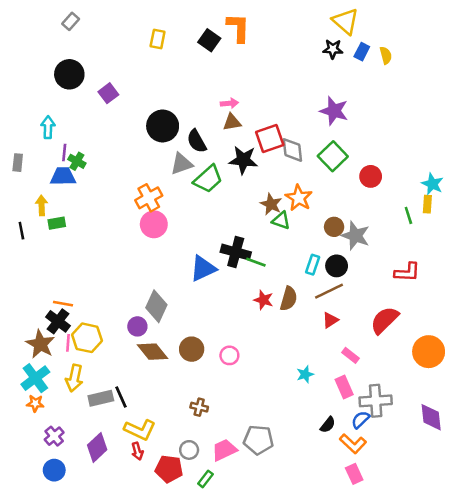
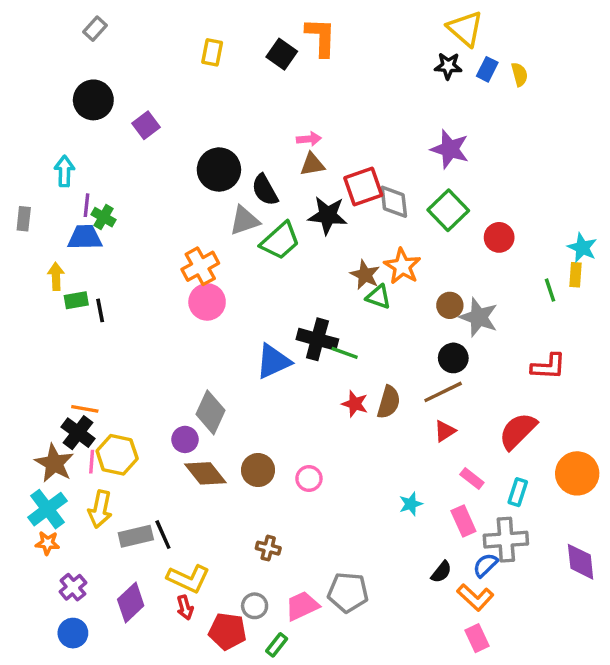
black line: (21, 231) -> (100, 310), moved
cyan rectangle: (313, 265) -> (518, 492), moved

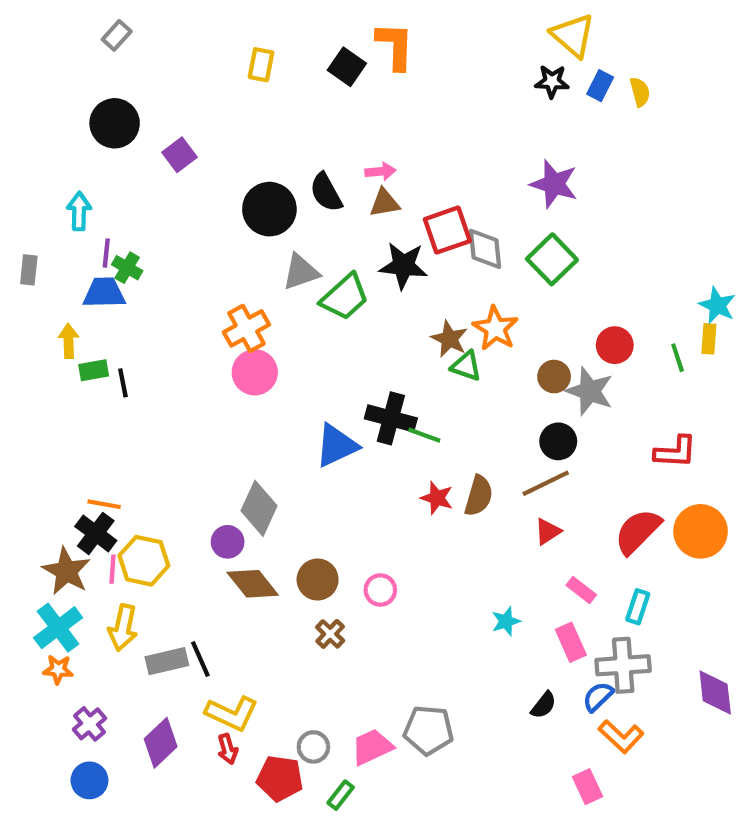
black semicircle: (265, 190) -> (326, 192), moved
red circle: (499, 237) -> (615, 345), moved
orange circle: (577, 473) -> (701, 531), moved
brown cross: (268, 548) -> (330, 634), moved, turned 30
orange L-shape: (475, 597) -> (621, 736), moved

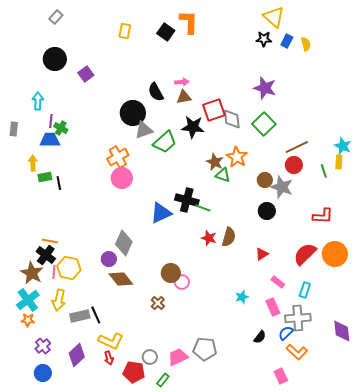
black circle: (269, 209) -> (133, 113), moved
brown line: (546, 483) -> (297, 147), moved
brown circle: (318, 580) -> (171, 273), moved

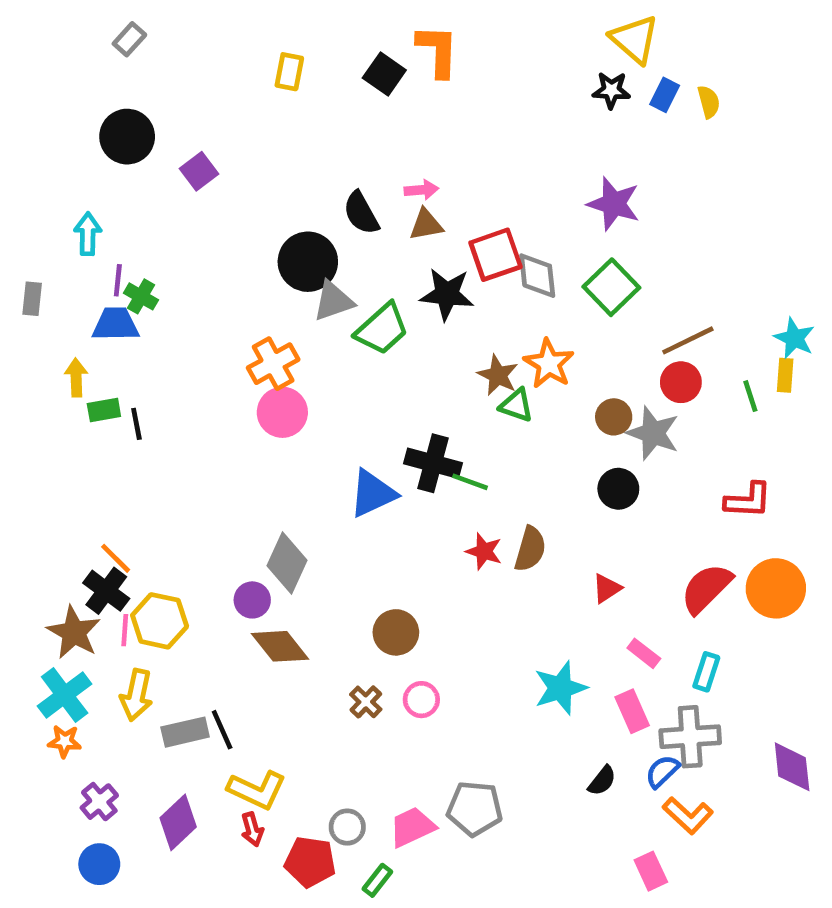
orange line: (50, 241) -> (116, 558), turned 35
pink circle: (182, 282) -> (421, 700), moved
cyan star: (242, 297) -> (560, 688), size x1.6

